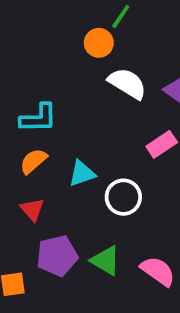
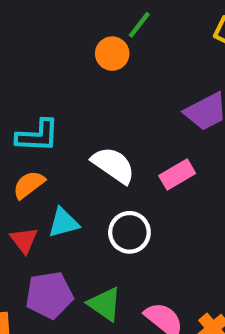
white semicircle: (127, 83) -> (113, 165), moved
cyan triangle: (82, 173) -> (63, 223), moved

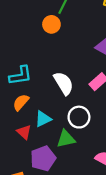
white semicircle: (113, 165) -> (64, 83), turned 35
green triangle: (105, 304) -> (66, 139), moved, turned -36

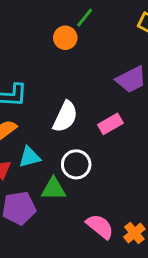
white semicircle: (64, 83) -> (65, 117), turned 45

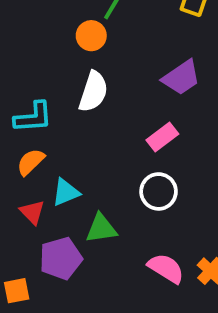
white semicircle: (65, 117) -> (93, 92), moved
white circle: (76, 164) -> (159, 191), moved

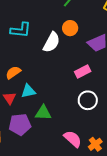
orange circle: (91, 36) -> (70, 28), moved
cyan L-shape: (33, 117) -> (21, 30), moved
white circle: (159, 191) -> (88, 100), moved

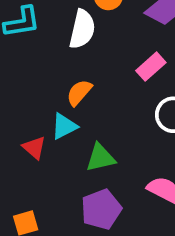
orange semicircle: (13, 72) -> (79, 93), moved
purple pentagon: (20, 124) -> (101, 209), moved

